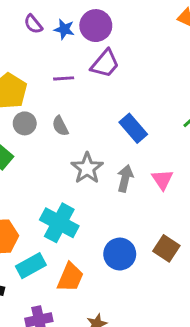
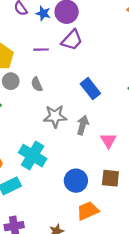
gray star: (87, 168) -> (55, 116), turned 30
pink triangle: (162, 179) -> (108, 140), moved
brown square: (166, 248) -> (110, 178), turned -30
orange trapezoid: (70, 277) -> (88, 211), moved, turned -140

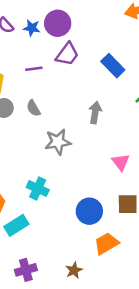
blue rectangle: (90, 89) -> (113, 66), moved
gray arrow: (83, 125) -> (95, 112), moved
cyan cross: (33, 156) -> (38, 189), size x0.7

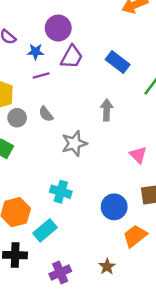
blue star: (32, 28) -> (36, 52), moved

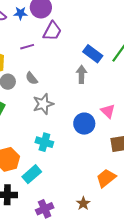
blue star: (36, 52) -> (21, 13), moved
blue rectangle: (118, 62) -> (93, 54), moved
gray star: (74, 143) -> (43, 104), moved
blue circle: (114, 207) -> (84, 124), moved

